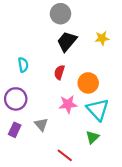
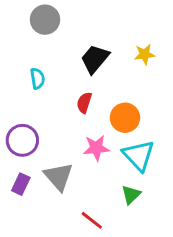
gray circle: (60, 14) -> (45, 20), moved
cyan semicircle: (23, 65) -> (37, 78), moved
gray triangle: (41, 124) -> (59, 177), size x1.5

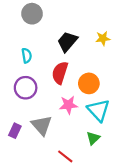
red semicircle: (84, 103) -> (60, 73), size x1.5
purple circle: (22, 140) -> (26, 88), moved

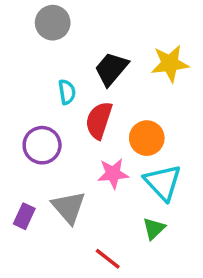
yellow star: (103, 38) -> (170, 64), size x1.5
cyan semicircle: (27, 56) -> (67, 92), moved

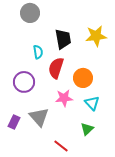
black trapezoid: (111, 69) -> (63, 39), turned 130
cyan triangle: (163, 182) -> (92, 103), size x0.7

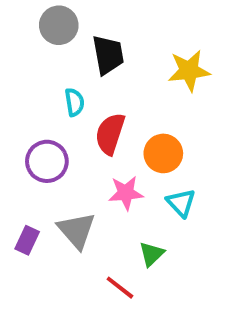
black trapezoid: (63, 39) -> (108, 55), moved
green triangle: (87, 129) -> (151, 254), moved

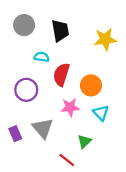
gray circle: (59, 25) -> (24, 25), moved
cyan semicircle: (75, 102) -> (42, 57), turned -72
purple rectangle: (27, 240) -> (15, 134), turned -48

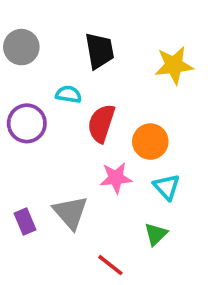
gray circle: (24, 25) -> (21, 47), moved
purple circle: (26, 90) -> (27, 123), moved
green triangle: (84, 141) -> (156, 234), moved

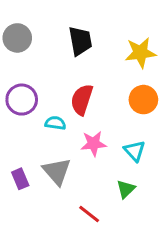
cyan semicircle: (69, 94) -> (55, 123), moved
orange circle: (150, 142) -> (143, 100), moved

